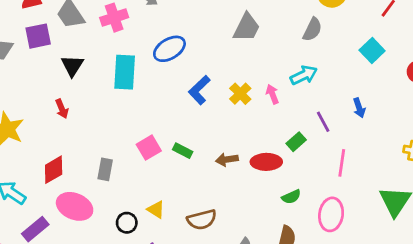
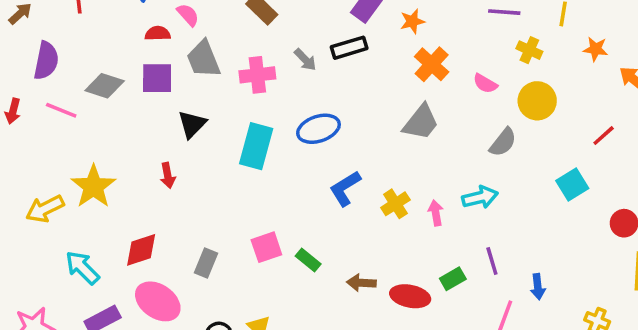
blue arrow: (359, 108) -> (538, 287), moved

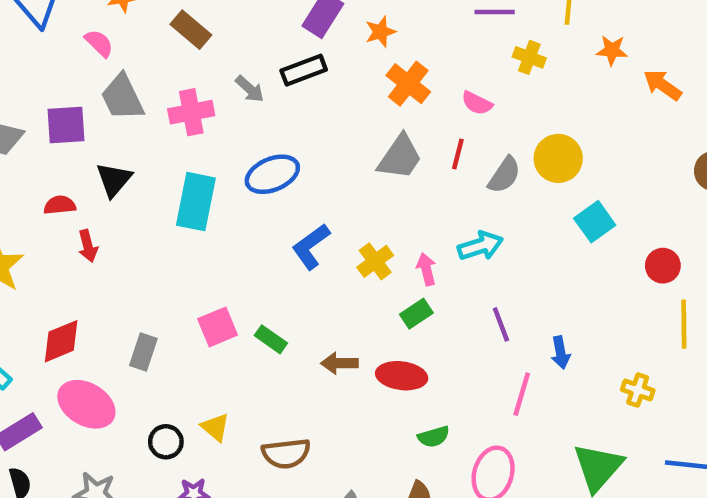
red semicircle: (158, 33) -> (60, 205), moved
yellow circle: (537, 101) -> (558, 158), moved
red line: (604, 136) -> (458, 154), moved, turned -30
green rectangle: (453, 279) -> (416, 314), moved

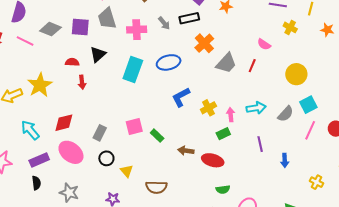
orange cross: (408, 84) -> (204, 43), moved
gray semicircle: (504, 175) -> (286, 114), moved
pink line: (522, 394) -> (310, 130), moved
black circle: (166, 442) -> (106, 158), moved

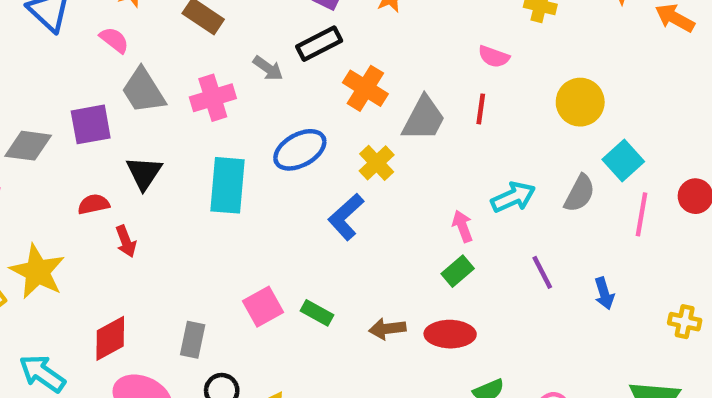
yellow cross: (208, 108) -> (377, 163), moved

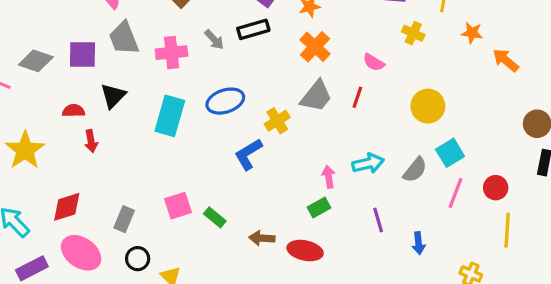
orange cross: (365, 88) -> (315, 47), moved

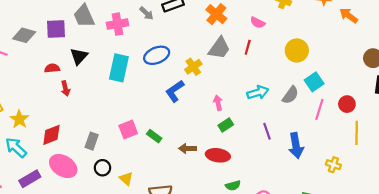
yellow star: (25, 150) -> (19, 119), moved, size x0.7
pink arrow: (329, 177) -> (218, 103), moved
blue arrow: (418, 243) -> (296, 146), size x1.6

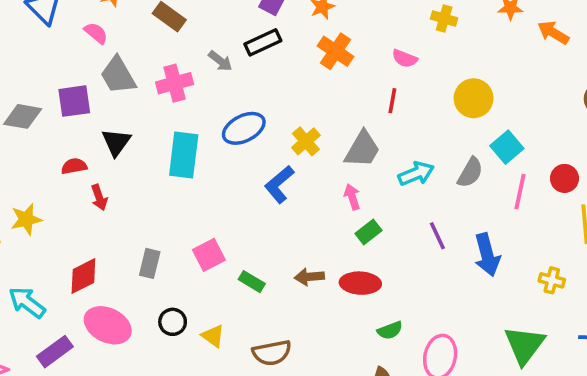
gray trapezoid: (219, 48) -> (362, 149), moved
yellow star: (19, 119) -> (26, 219), moved, turned 30
green rectangle: (154, 136) -> (252, 282), moved
gray rectangle: (92, 141) -> (150, 263), moved

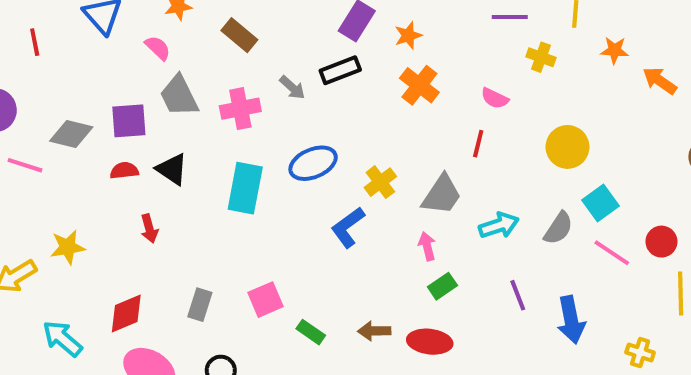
black triangle: (116, 142) -> (172, 169), turned -36
red semicircle: (74, 166) -> (124, 171), moved
pink line: (520, 192) -> (612, 253), turned -72

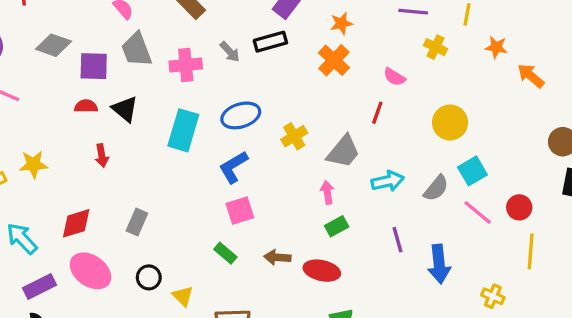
orange star: (408, 35) -> (341, 23), moved
gray diamond: (71, 134) -> (53, 45), moved
blue L-shape: (348, 227) -> (233, 167), moved
pink square: (265, 300) -> (240, 211), moved

